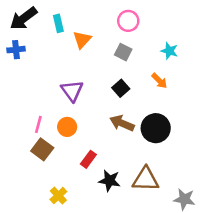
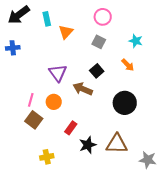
blue cross: (16, 50) -> (13, 48), moved
brown arrow: (122, 123) -> (83, 89), moved
black star: (110, 181) -> (88, 145), turned -30
yellow cross: (58, 196) -> (47, 157), turned 32

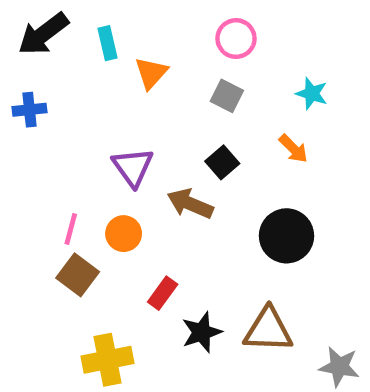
yellow cross: (47, 157) -> (108, 360), size x1.5

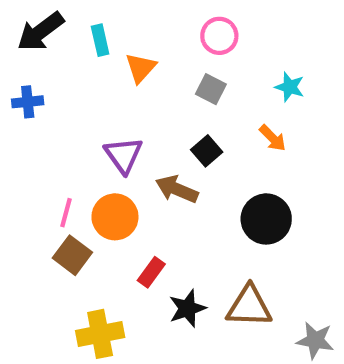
orange circle: (124, 234) -> (115, 217), size x1.4

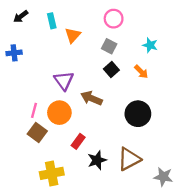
black arrow: (40, 32) -> (21, 16), size x0.6
black square: (207, 151) -> (111, 69), moved
brown triangle: (249, 306) -> (129, 159), turned -30

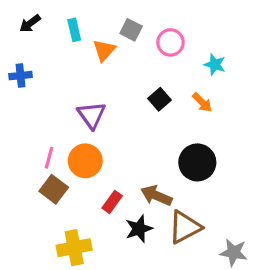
pink circle: (114, 19) -> (170, 42), moved
gray square: (109, 46) -> (131, 30), moved
brown arrow: (91, 98) -> (156, 196), moved

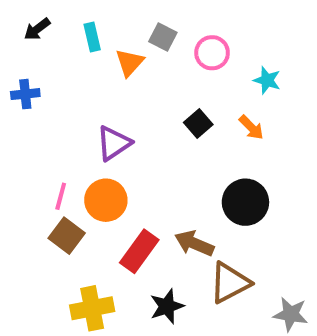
purple triangle: (92, 115) -> (114, 143), turned 32
red rectangle: (112, 202) -> (139, 251), size x1.5
black star: (139, 229) -> (167, 306), moved

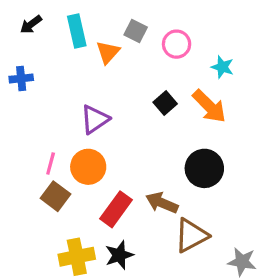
cyan rectangle: (92, 37) -> (77, 31), size x1.4
orange arrow: (251, 127) -> (209, 106), size x1.6
black star: (167, 306) -> (119, 255), moved

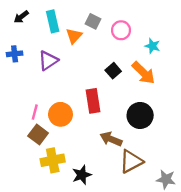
purple triangle: (95, 119) -> (48, 61), moved
red rectangle: (116, 209) -> (93, 101), moved, turned -45
yellow cross: (77, 257) -> (53, 160), moved

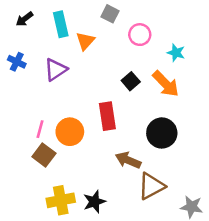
gray square: (93, 21) -> (110, 14), moved
blue cross: (15, 54) -> (17, 62), turned 32
yellow cross: (53, 160) -> (61, 200), moved

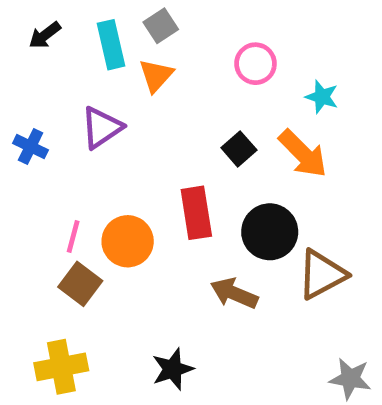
gray square: (110, 14) -> (161, 26), moved, turned 30
blue cross: (17, 62) -> (31, 147), moved
black circle: (162, 133) -> (270, 232), moved
brown triangle: (151, 186) -> (322, 274), moved
yellow cross: (61, 200) -> (61, 367), moved

